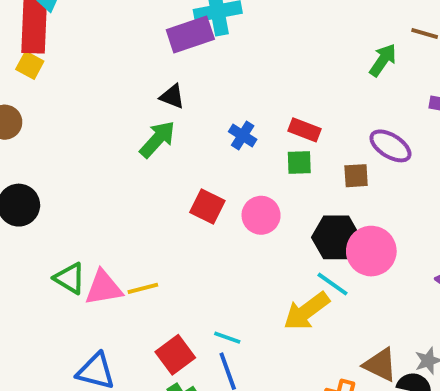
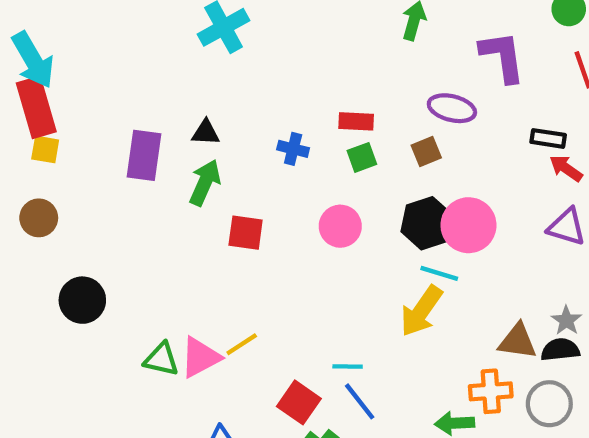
purple rectangle: (190, 34) -> (144, 155), moved, turned -45
red square: (207, 206) -> (246, 233), moved

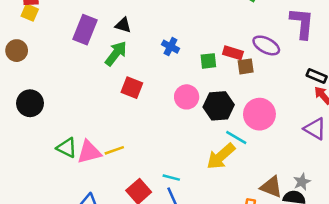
red rectangle: (356, 121) -> (233, 53), moved
black hexagon: (427, 223) -> (219, 106), moved

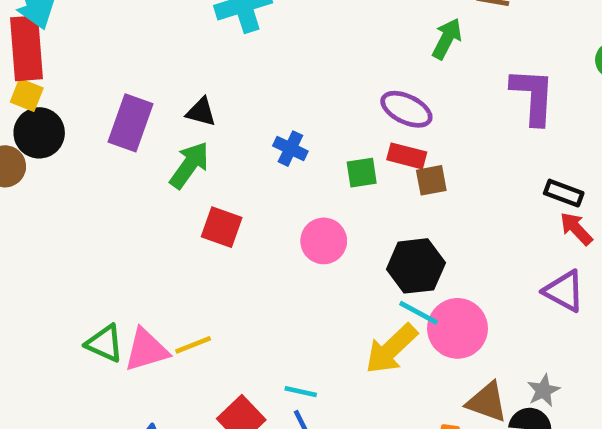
purple ellipse: (266, 45) -> (406, 109), moved
black circle: (30, 103) -> (39, 133), moved
black hexagon: (219, 106) -> (416, 266), moved
pink circle: (259, 114) -> (458, 328), moved

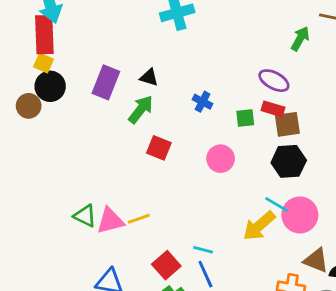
brown square: (431, 180) -> (287, 124), size x1.4
black hexagon: (416, 266) -> (289, 161), moved

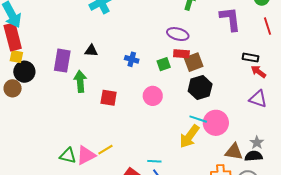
green arrow: (141, 109) -> (80, 81), moved, turned -30

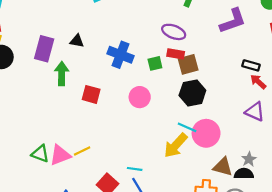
purple L-shape: (230, 19) -> (233, 21), turned 72
blue cross: (132, 59) -> (120, 55), size x1.6

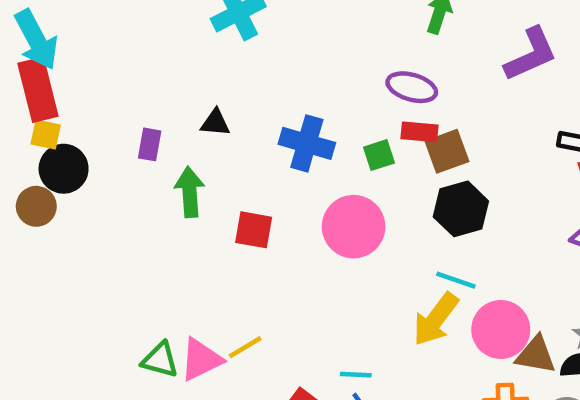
purple rectangle: (44, 49) -> (150, 144), size x0.6
pink circle: (140, 97) -> (354, 227), size x1.4
pink circle: (206, 133) -> (501, 329), moved

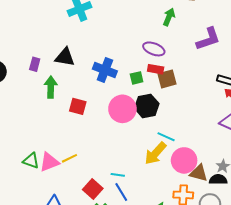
black triangle: (215, 123) -> (65, 57), size x1.5
black hexagon: (461, 209) -> (147, 106), moved

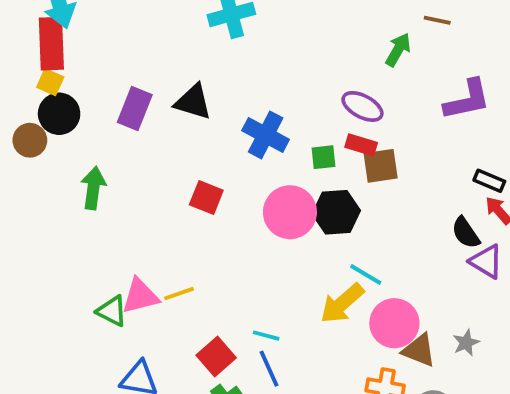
purple rectangle: (35, 64) -> (135, 109), size x1.5
green arrow: (51, 87) -> (93, 188), moved
green triangle: (31, 161) -> (112, 311), moved
black semicircle: (218, 180) -> (466, 233), moved, turned -132

